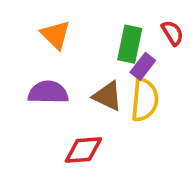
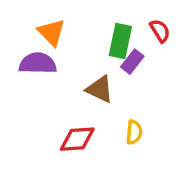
purple semicircle: (48, 92) -> (38, 63), moved
yellow semicircle: (145, 100) -> (134, 132), moved, size x0.6

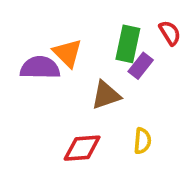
orange triangle: (51, 32) -> (67, 53), moved
brown triangle: (100, 89) -> (106, 95), turned -44

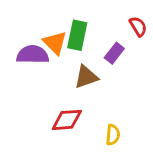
green rectangle: (128, 44) -> (77, 35), moved
yellow semicircle: (142, 141) -> (113, 135), moved

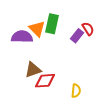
red semicircle: (138, 26) -> (88, 29), moved
brown triangle: (86, 77) -> (33, 70), moved

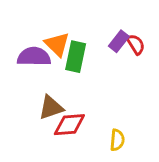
green rectangle: (52, 24) -> (76, 57), moved
purple rectangle: (77, 36) -> (119, 41), moved

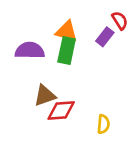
orange triangle: (57, 44) -> (67, 31), moved, turned -30
red semicircle: (136, 44) -> (120, 20), moved

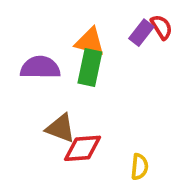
purple rectangle: (105, 37) -> (141, 33), moved
brown triangle: (45, 96) -> (60, 128), turned 40

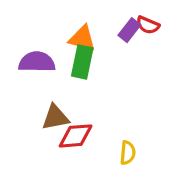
red semicircle: (162, 27) -> (148, 25), turned 145
brown triangle: (60, 128) -> (55, 117), turned -32

